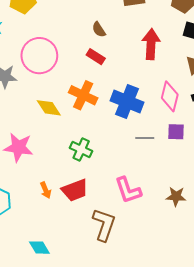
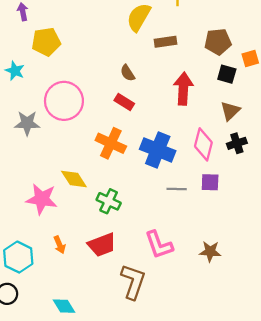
yellow diamond: (49, 108) -> (74, 179), moved
orange arrow: (46, 190) -> (59, 245), moved

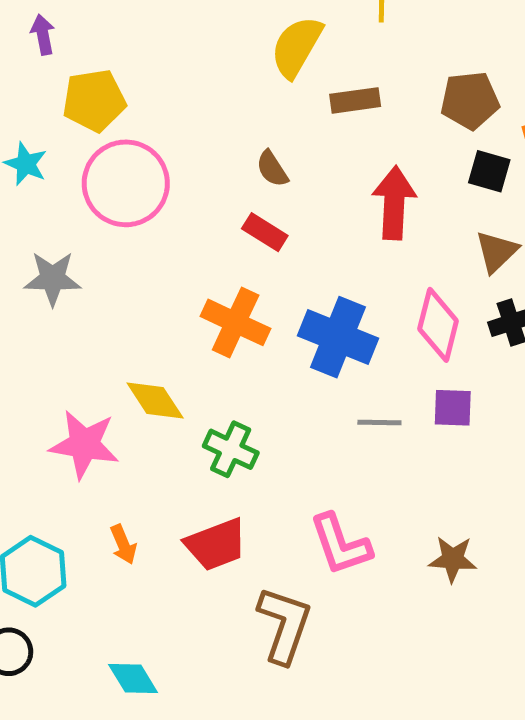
pink circle: (64, 101) -> (126, 183), moved

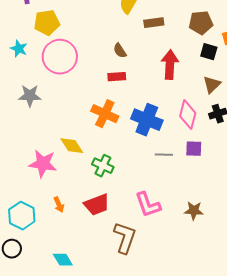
red rectangle: (265, 232) -> (117, 77), turned -36

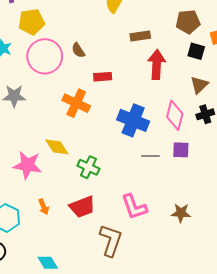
brown rectangle: (154, 23) -> (140, 36), moved
brown semicircle: (120, 51) -> (78, 50), moved
orange cross: (105, 114) -> (76, 103), moved

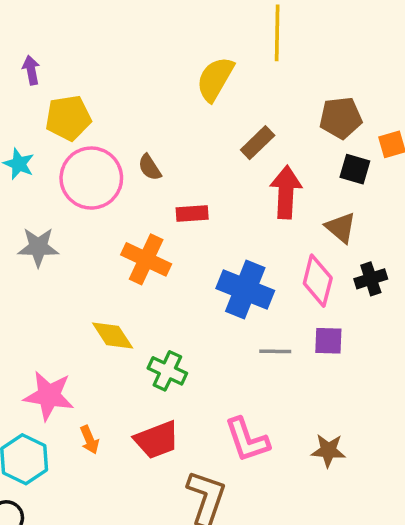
brown rectangle: (140, 36) -> (258, 143), turned -36
brown triangle: (199, 85) -> (341, 228), moved, turned -36
pink star: (27, 165) -> (49, 396), moved

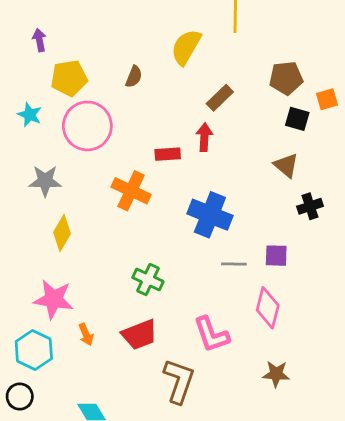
brown semicircle: (150, 167) -> (134, 77), moved, turned -125
red arrow: (286, 192) -> (204, 137), moved, size x0.7
pink diamond: (318, 281) -> (268, 308), moved
yellow diamond: (113, 335) -> (62, 233), moved, turned 64
brown star: (328, 450) -> (276, 374), moved

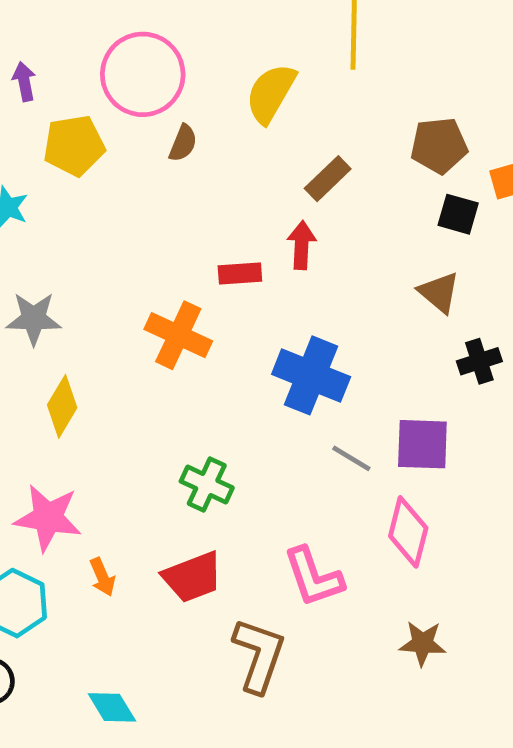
pink circle: (87, 126) -> (143, 74), moved
purple square: (276, 256) -> (422, 444), size x1.4
gray line: (234, 264) -> (351, 458), turned 30

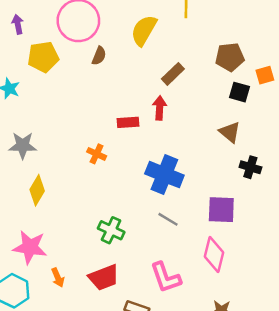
orange cross: (178, 335) -> (97, 154), size x0.6
black cross: (479, 361) -> (250, 167), turned 35
gray line: (351, 458) -> (168, 219), moved

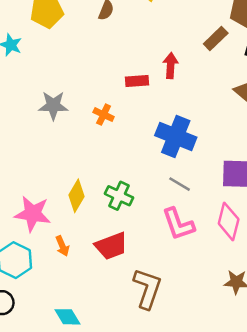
brown rectangle: (173, 74) -> (216, 39), moved
gray star: (23, 145) -> (53, 106), moved
yellow diamond: (37, 190) -> (76, 196), moved
pink L-shape: (166, 277) -> (178, 224), moved

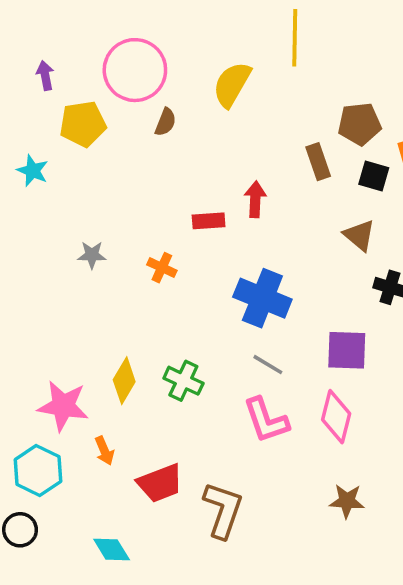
brown rectangle: (216, 39) -> (318, 162), turned -65
gray star: (53, 106) -> (92, 255), size x0.7
red trapezoid: (111, 246) -> (160, 483), moved

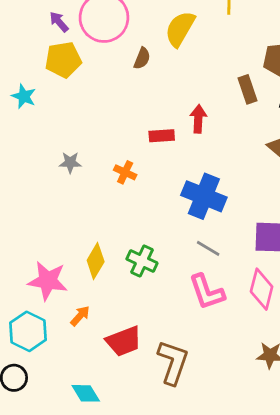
purple arrow: (45, 75) -> (59, 22), moved, turned -30
brown semicircle: (165, 122) -> (142, 58), moved
orange arrow: (104, 451) -> (80, 316), turned -115

